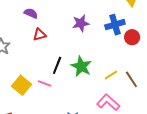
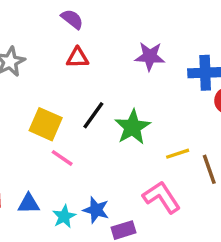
pink line: (44, 83) -> (62, 158), moved
yellow square: (22, 85) -> (46, 124), moved, turned -30

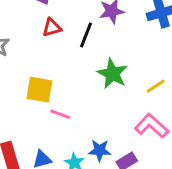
black line: (93, 115) -> (86, 35), moved

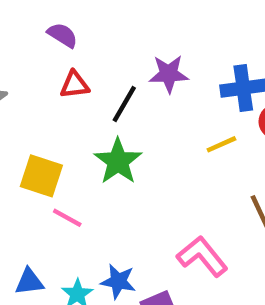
green star: (112, 74) -> (118, 161), moved
yellow line: (156, 86) -> (221, 144), moved

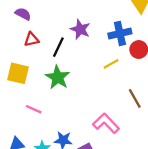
purple star: (169, 74) -> (80, 29), turned 30
yellow square: (41, 176) -> (18, 73), moved

